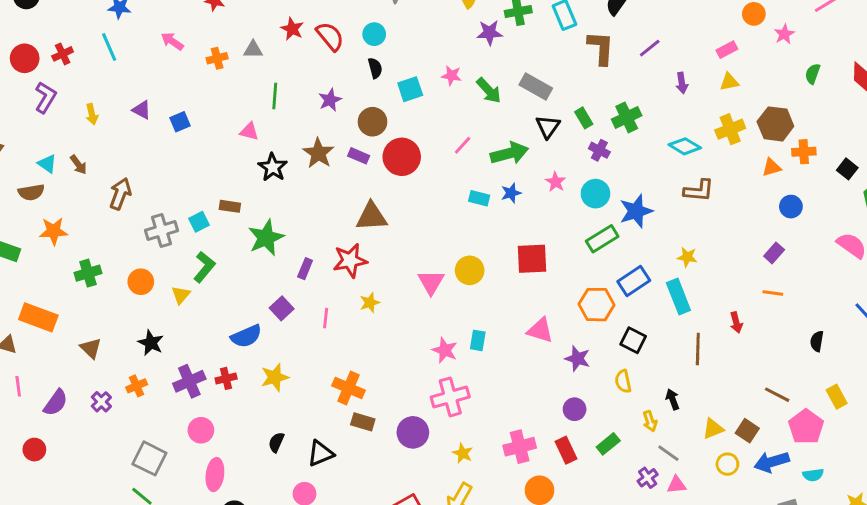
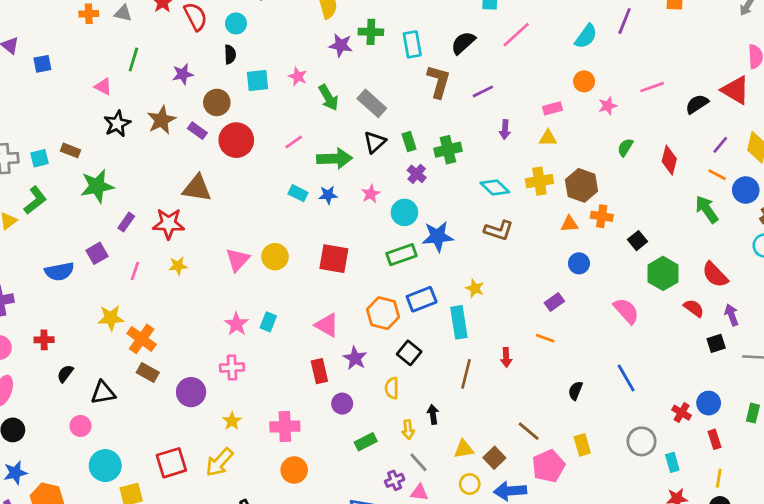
yellow star: (275, 377) -> (111, 318), moved
red cross: (226, 378) -> (44, 340), moved
pink cross: (450, 397) -> (232, 368), size x0.7
red rectangle: (566, 450) -> (319, 371), moved

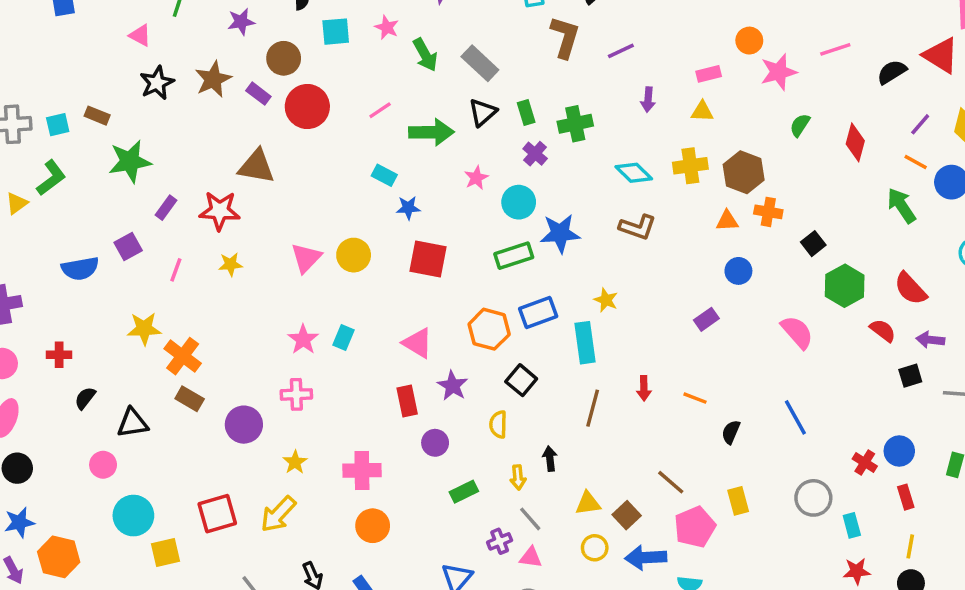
pink star: (608, 106) -> (779, 72), size x1.5
blue star: (328, 195) -> (408, 208), moved
purple arrow: (731, 315) -> (930, 340), turned -65
orange line: (545, 338) -> (695, 398), moved

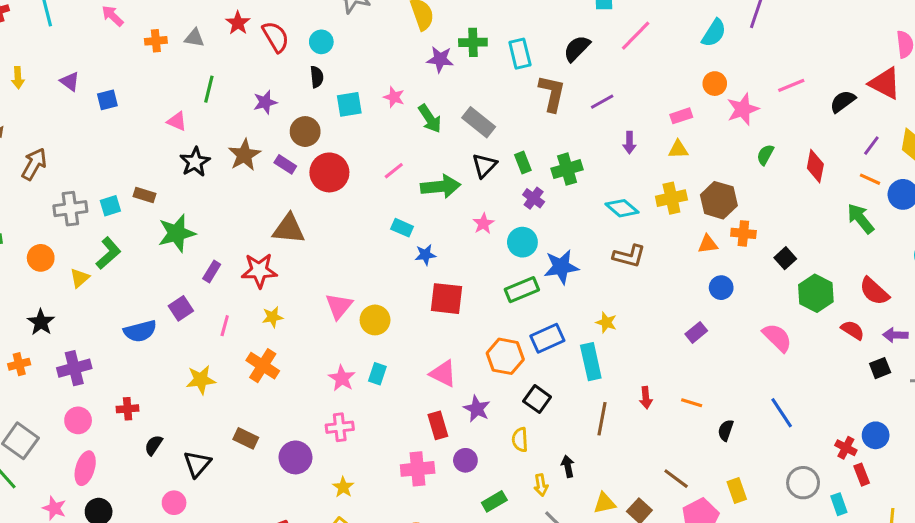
yellow circle: (354, 255) -> (375, 320), moved
orange cross: (183, 356) -> (263, 366), moved
black triangle: (133, 423) -> (197, 464), turned -36
pink cross: (362, 470) -> (418, 469), moved
red rectangle: (906, 497) -> (862, 475), moved

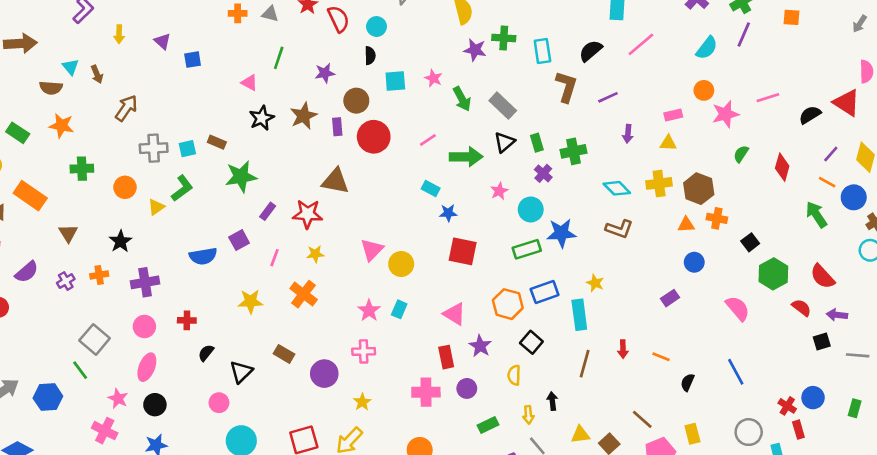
purple rectangle: (285, 164) -> (337, 127), turned 48

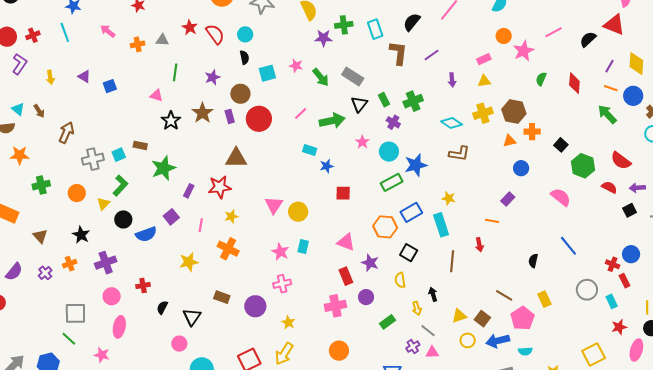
red square: (463, 251) -> (343, 193), size x0.7
gray square: (95, 339) -> (75, 313), turned -30
orange line: (661, 357) -> (492, 221), moved
black circle: (155, 405) -> (123, 219), moved

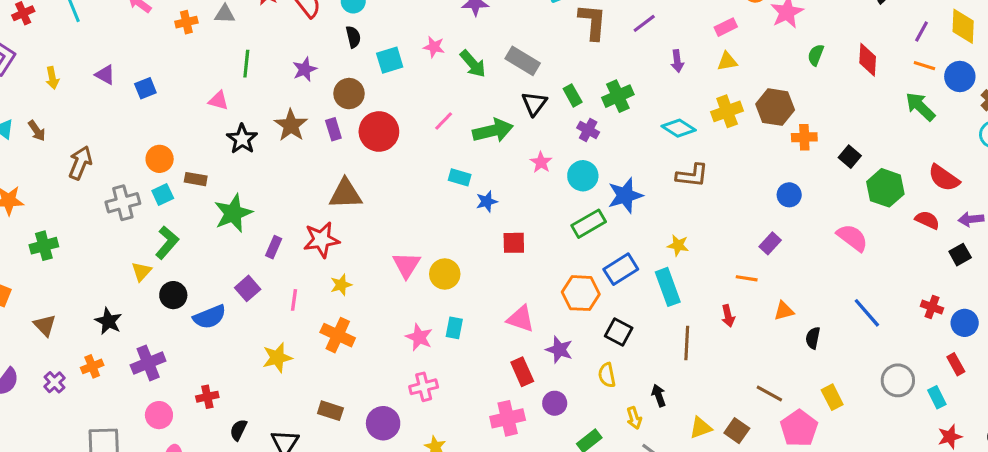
orange triangle: (510, 141) -> (784, 311), moved
orange circle: (77, 193) -> (160, 159), moved
red cross: (613, 264) -> (932, 307), moved

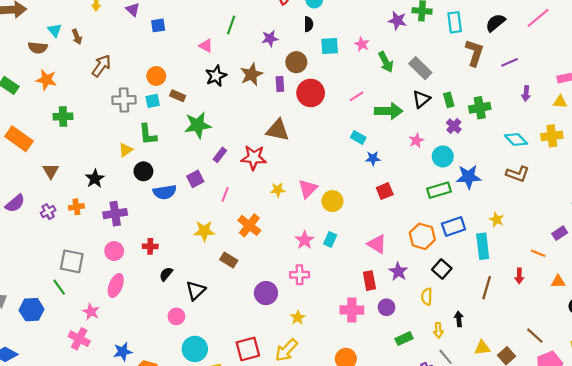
green L-shape: (167, 243) -> (148, 134), turned 120
red square: (514, 243) -> (385, 191), turned -35
yellow star: (341, 285) -> (278, 190), moved
brown rectangle: (330, 411) -> (229, 260), moved

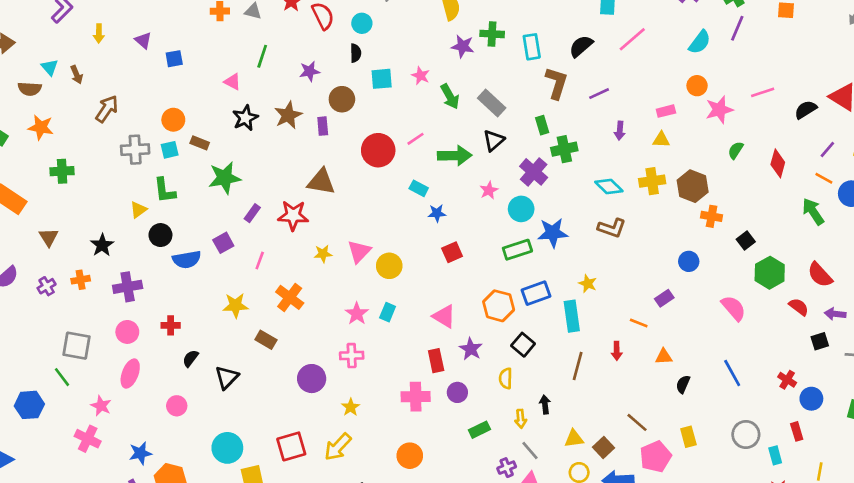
red circle: (311, 93) -> (378, 150), moved
green rectangle: (449, 100) -> (542, 125), moved
purple cross: (454, 126) -> (534, 172), size x1.5
pink circle: (176, 316) -> (177, 406), moved

